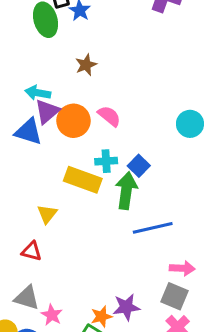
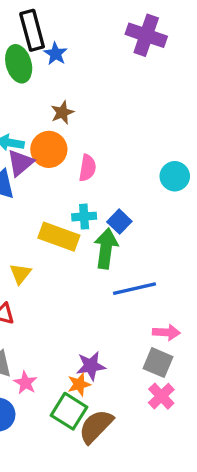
pink semicircle: (109, 116) -> (87, 168), turned 60
orange circle: (73, 121) -> (49, 149), moved
purple star: (126, 307) -> (91, 366), moved

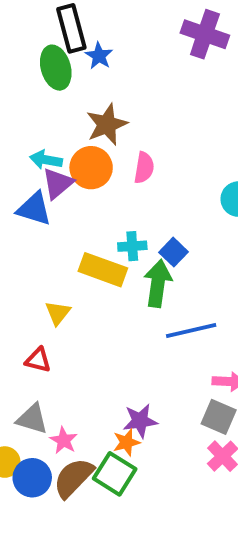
brown star: (62, 112) -> (107, 124), size x1.5
pink semicircle: (87, 168) -> (144, 168), moved
brown semicircle: (96, 426) -> (73, 478), moved

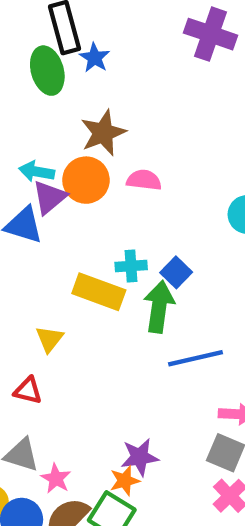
pink semicircle: (144, 168) -> (144, 180), turned -92

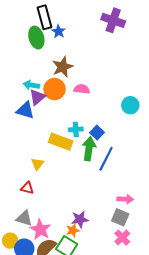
blue line: (195, 358) -> (106, 159), moved, turned -50
pink star: (56, 479) -> (40, 229), size x1.5

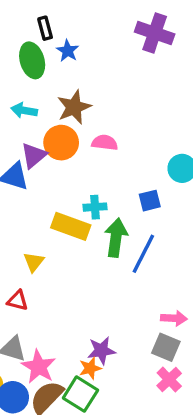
black rectangle: (44, 17) -> (45, 28), size x0.6
cyan arrow: (31, 85) -> (24, 110), moved
blue square: (97, 132) -> (150, 201), moved, turned 32

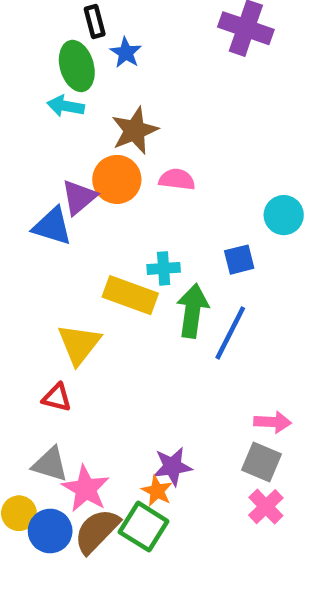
cyan arrow: (24, 110) -> (66, 106), moved
yellow triangle: (34, 262) -> (79, 344), size x1.5
orange star: (90, 368) -> (157, 491), turned -30

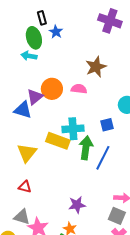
brown star: (135, 131) -> (96, 67), moved
cyan cross: (164, 268) -> (73, 129), size x1.5
yellow triangle: (79, 344) -> (27, 153), moved
purple star: (172, 466) -> (77, 205), moved

